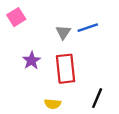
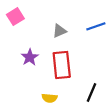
blue line: (88, 28) -> (96, 26), moved
gray triangle: (63, 32) -> (59, 31), turned 32

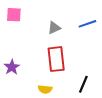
pink square: (15, 17) -> (14, 15), turned 35
purple star: (30, 57) -> (12, 67), moved

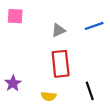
purple star: (12, 67) -> (13, 83), moved
black line: (83, 84) -> (90, 91), turned -42

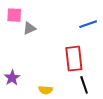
gray triangle: (58, 30) -> (29, 28), moved
red rectangle: (61, 64) -> (74, 59), moved

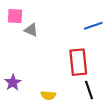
gray triangle: (29, 28) -> (31, 30), turned 48

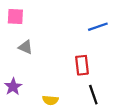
gray triangle: (31, 30) -> (26, 47), moved
red rectangle: (78, 62) -> (82, 65), size x0.7

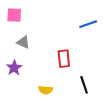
red rectangle: (82, 65) -> (64, 59), moved
purple star: (13, 87) -> (14, 68), moved

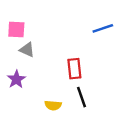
pink square: (14, 15) -> (16, 30), moved
black line: (84, 85) -> (81, 97), moved

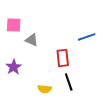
blue line: (103, 28) -> (87, 37), moved
gray triangle: (27, 50) -> (32, 40), moved

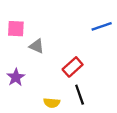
blue line: (87, 37) -> (102, 26), moved
red rectangle: (63, 58) -> (73, 67), turned 54

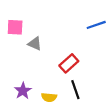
purple star: (16, 77) -> (23, 91), moved

